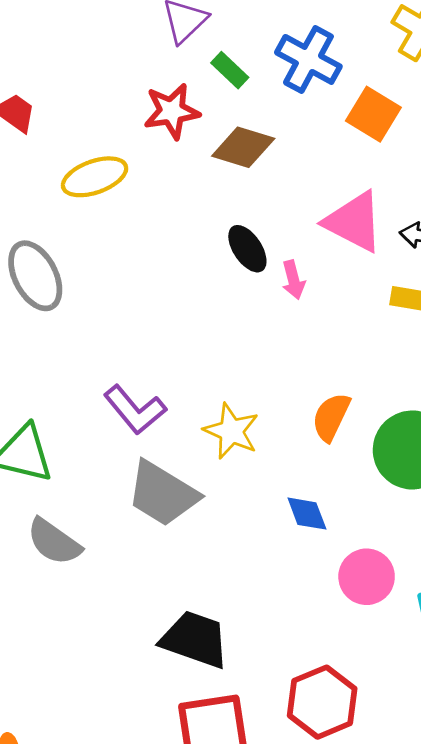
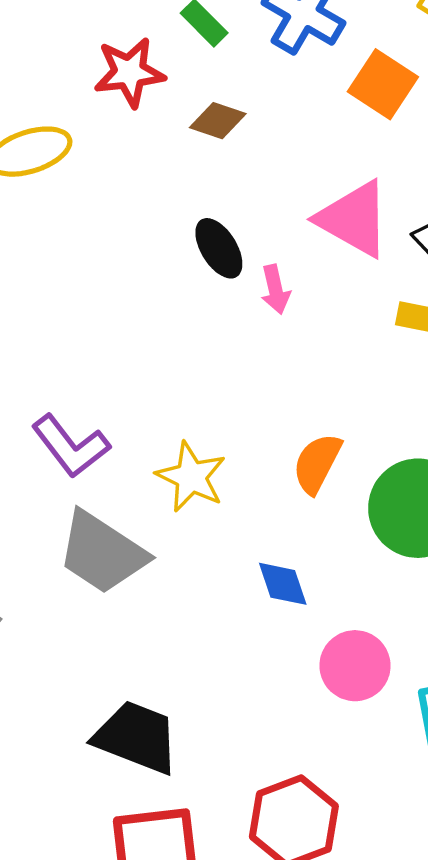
brown diamond: (243, 147) -> (218, 121), size x0.7

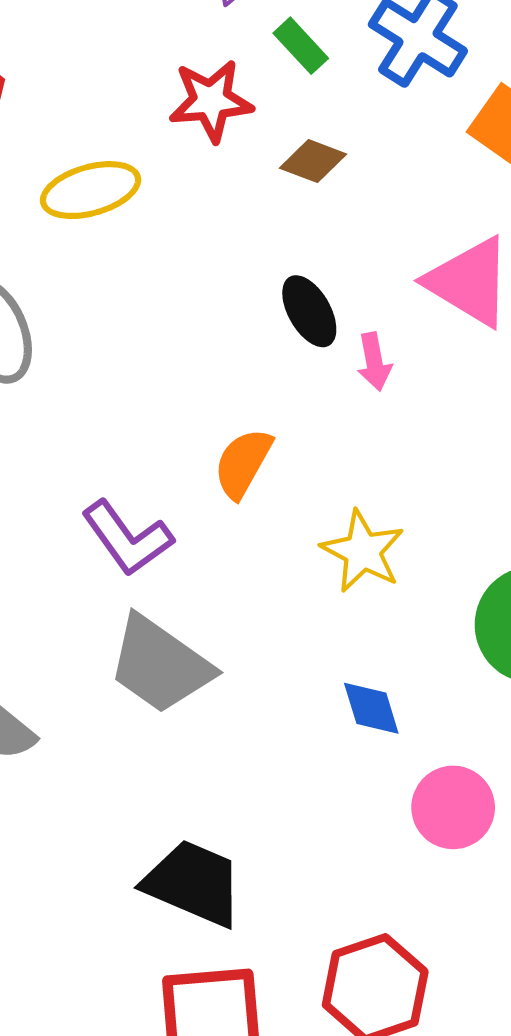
orange semicircle: (317, 463) -> (243, 463), moved
yellow star: (191, 477) -> (363, 551), moved

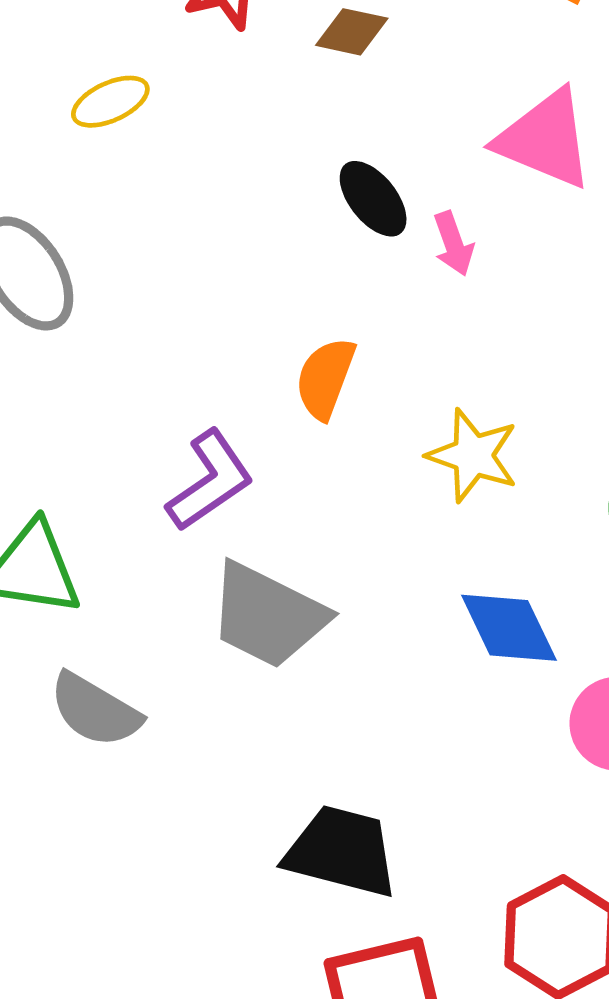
yellow ellipse: (91, 190) -> (110, 102), size x0.7
purple L-shape: (127, 538) -> (210, 481), turned -80
blue diamond: (371, 708) -> (509, 628), size x1.4

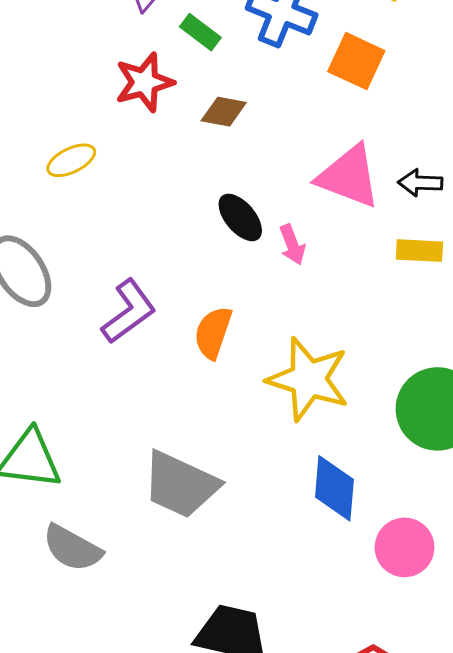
yellow star: (473, 455) -> (308, 379), size x1.4
purple L-shape: (210, 481) -> (129, 311), moved
blue diamond: (509, 628) -> (334, 488), turned 32

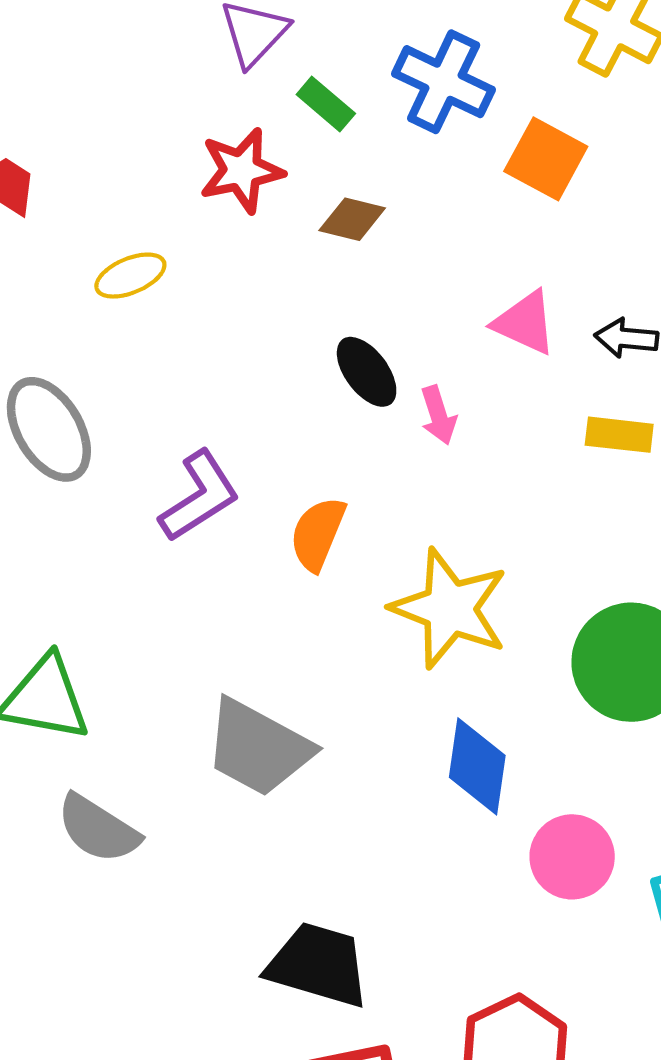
pink triangle: (349, 176) -> (525, 323), size x0.7

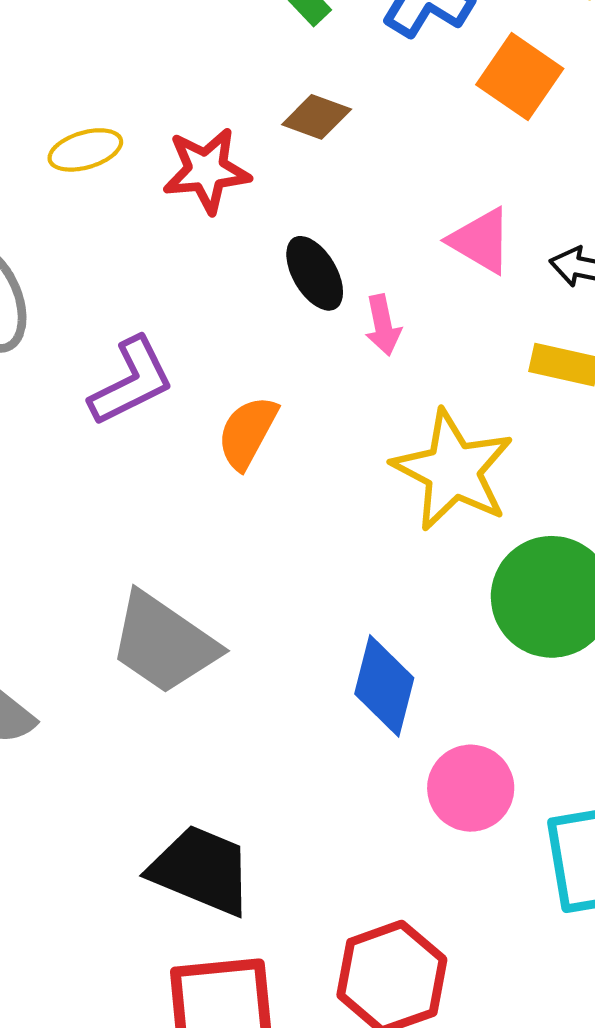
red star: (242, 171) -> (207, 171), moved
yellow star: (450, 608) -> (453, 470), moved

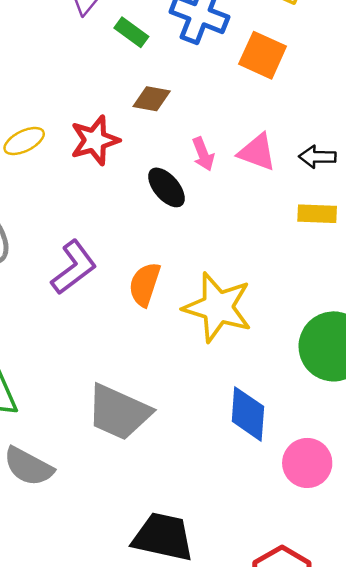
pink arrow: (383, 325) -> (203, 154), moved
yellow star: (453, 470) -> (218, 307), moved

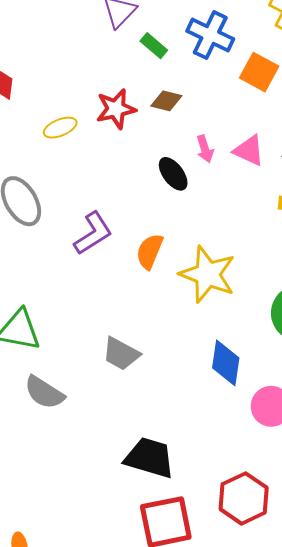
red star: (95, 140) -> (116, 109), moved
gray trapezoid: (119, 412) -> (121, 354), size x0.7

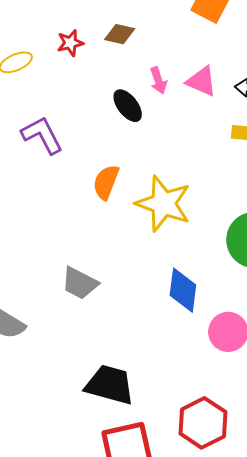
red star: (116, 109) -> (70, 43), size x0.7
purple L-shape: (93, 233) -> (42, 135), moved, turned -84

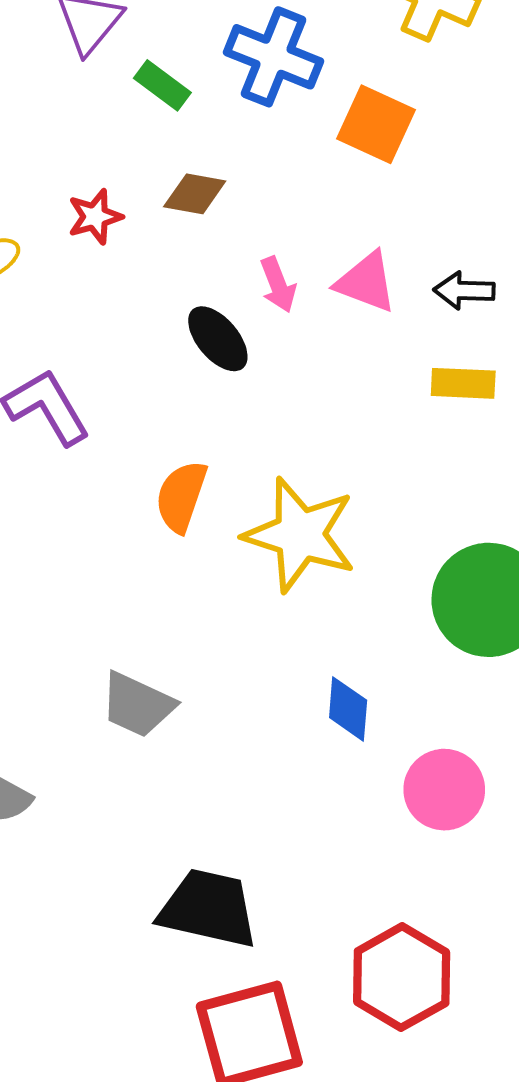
blue diamond: (183, 290) -> (348, 709), size x0.7

